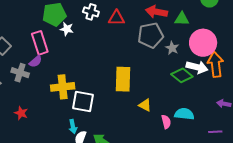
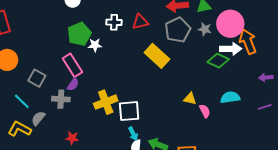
gray star: (172, 48) -> (205, 29), moved
yellow rectangle: (123, 79) -> (157, 56), moved, turned -35
pink semicircle: (166, 122) -> (205, 111), moved
cyan arrow: (73, 126) -> (133, 134), moved

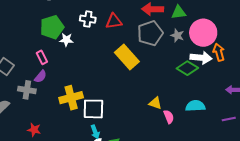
orange arrow: (248, 42) -> (219, 52), size x0.7
pink rectangle: (72, 65) -> (42, 57), size x0.6

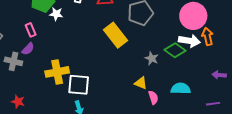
gray star: (177, 35) -> (152, 58), moved

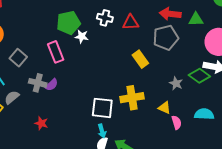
pink rectangle: (31, 30) -> (56, 52), size x1.5
yellow rectangle: (116, 35) -> (140, 59), size x0.7
purple semicircle: (28, 49) -> (52, 85), moved
yellow cross: (57, 72) -> (132, 98), moved

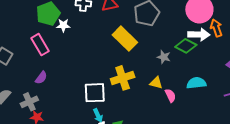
yellow rectangle: (140, 59) -> (125, 39), size x1.4
gray cross: (38, 83) -> (29, 102), moved, turned -30

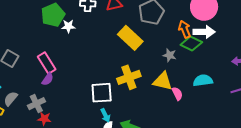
orange arrow: (216, 28) -> (185, 29), moved
pink rectangle: (40, 45) -> (47, 63), moved
yellow triangle: (156, 83) -> (163, 81), size x1.5

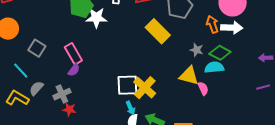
white star: (68, 26) -> (96, 18), size x1.5
green diamond: (191, 44) -> (220, 53), moved
yellow cross: (129, 77) -> (145, 88), moved, turned -30
cyan semicircle: (203, 80) -> (214, 67), moved

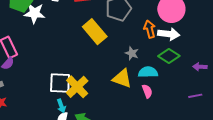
green diamond: (220, 53) -> (169, 56), moved
pink semicircle: (203, 88) -> (147, 91), moved

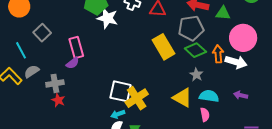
green diamond: (169, 56) -> (195, 50), moved
purple arrow: (200, 67) -> (241, 95), moved
cyan arrow: (61, 106) -> (118, 114), turned 80

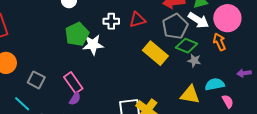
orange arrow: (218, 54) -> (219, 42), moved
white arrow: (236, 62) -> (198, 20), moved, turned 35
gray star: (196, 75) -> (194, 61), moved
pink semicircle: (205, 115) -> (228, 101), moved

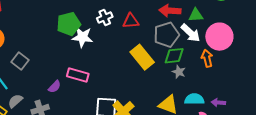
white cross: (111, 21) -> (105, 18), turned -35
green diamond: (187, 46) -> (174, 56), turned -40
purple arrow: (244, 73) -> (218, 103), moved
pink rectangle: (73, 83) -> (78, 75), moved, turned -50

